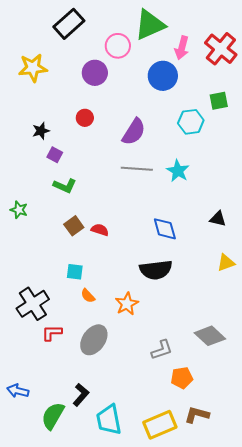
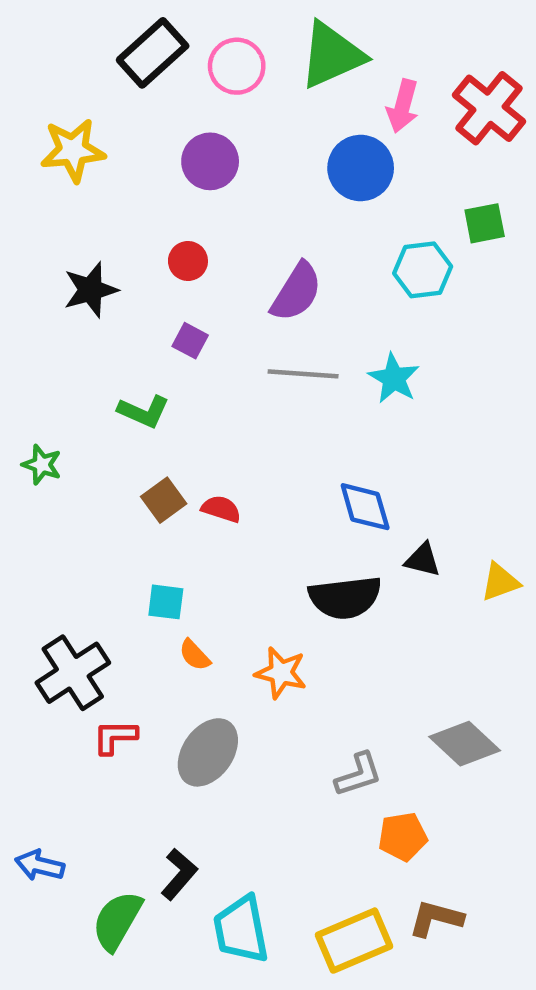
pink circle: (118, 46) -> (237, 66), moved
black star: (41, 131) -> (91, 290), size x1.4
purple square: (55, 155) -> (190, 341), moved
black triangle: (218, 219) -> (423, 560), moved
orange star: (127, 304) -> (281, 673), turned -30

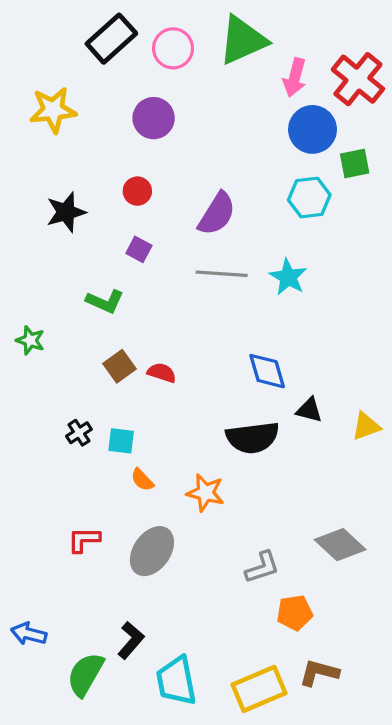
blue circle: (361, 168) -> (313, 129), moved
black cross: (73, 673) -> (79, 433), moved, size x0.5

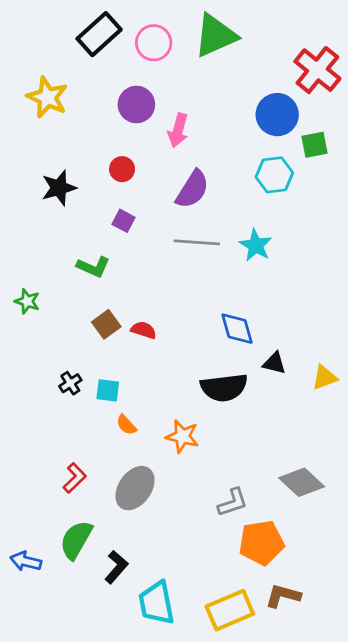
pink arrow: (295, 78) -> (178, 130), moved
yellow star: (53, 110) -> (47, 97), turned 30
red L-shape: (84, 540) -> (75, 478), turned 136
orange pentagon: (295, 613) -> (261, 543), size x1.4
green semicircle: (85, 674) -> (76, 540), moved

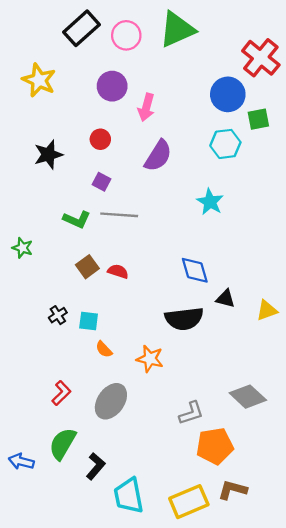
gray line: (197, 242) -> (119, 215), moved

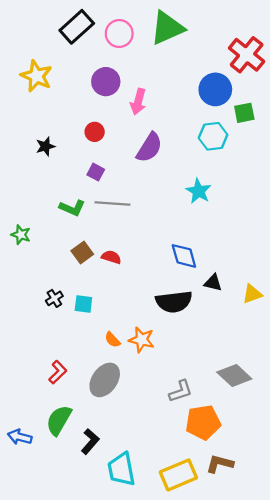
black star: (48, 155) -> (45, 146), size x0.7
orange semicircle: (104, 349) -> (112, 340), moved

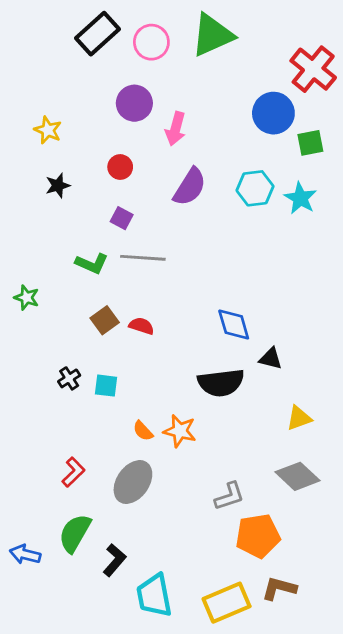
yellow star: (36, 76) -> (48, 130), moved, size x0.7
cyan hexagon: (213, 136) -> (255, 188), moved
cyan star: (199, 191) -> (300, 198), moved
yellow triangle: (252, 294) -> (299, 418), moved

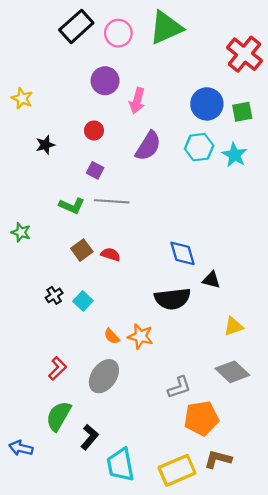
blue circle: (273, 113) -> (207, 104), moved
yellow star: (48, 130) -> (22, 98), moved
cyan square: (106, 386) -> (83, 301), turned 36
blue arrow: (25, 554) -> (21, 448), moved

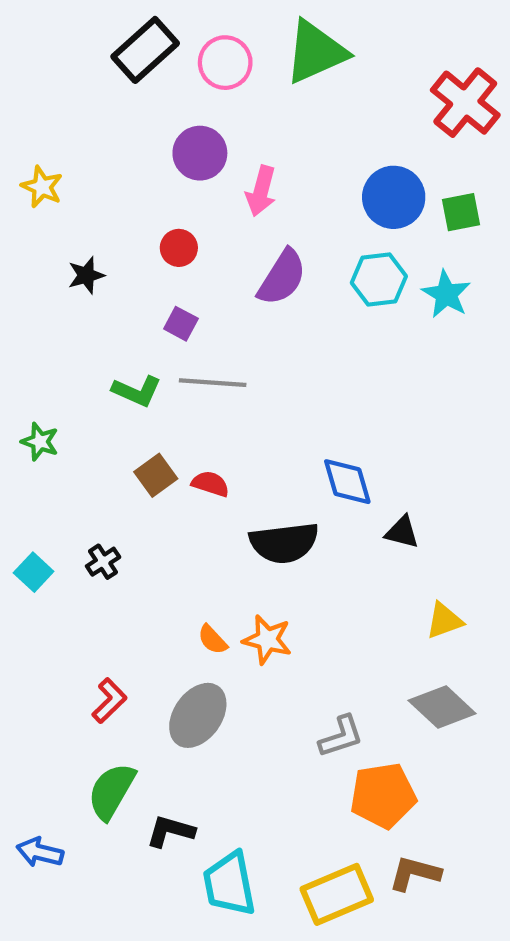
black semicircle: (173, 299) -> (284, 543), moved
cyan square: (83, 301) -> (34, 572), moved
black L-shape: (90, 437) -> (170, 831), turned -115

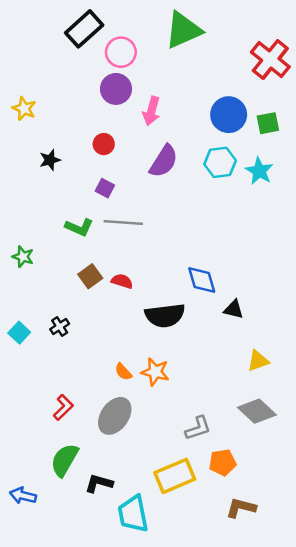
pink circle: (225, 63) -> (121, 52), moved
orange pentagon: (383, 795) -> (223, 462), size x0.7
yellow rectangle: (337, 894) -> (175, 476), moved

